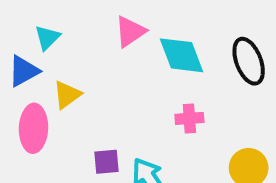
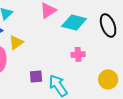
cyan diamond: (181, 55) -> (74, 22), turned -55

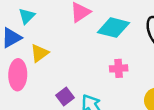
purple square: (36, 76) -> (65, 96), turned -32

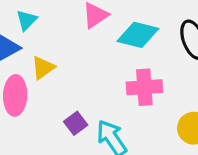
pink cross: (119, 68) -> (144, 87), size x1.5

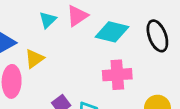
cyan triangle: (27, 20) -> (48, 20), moved

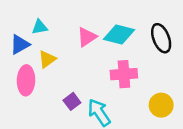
pink triangle: (77, 16) -> (87, 37), moved
cyan triangle: (48, 20) -> (40, 27), moved, turned 35

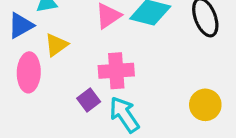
pink cross: (124, 74) -> (116, 71), moved

